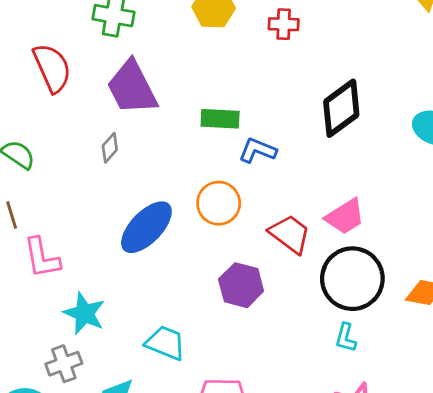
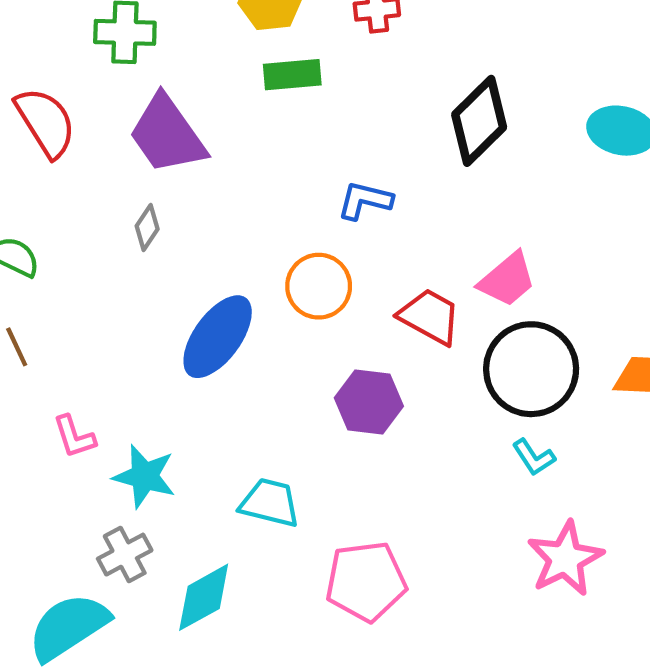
green rectangle: (220, 119) -> (292, 75), moved
pink L-shape: (42, 258) -> (74, 437), moved, size x0.7
cyan L-shape: (346, 338) -> (534, 457), turned -40

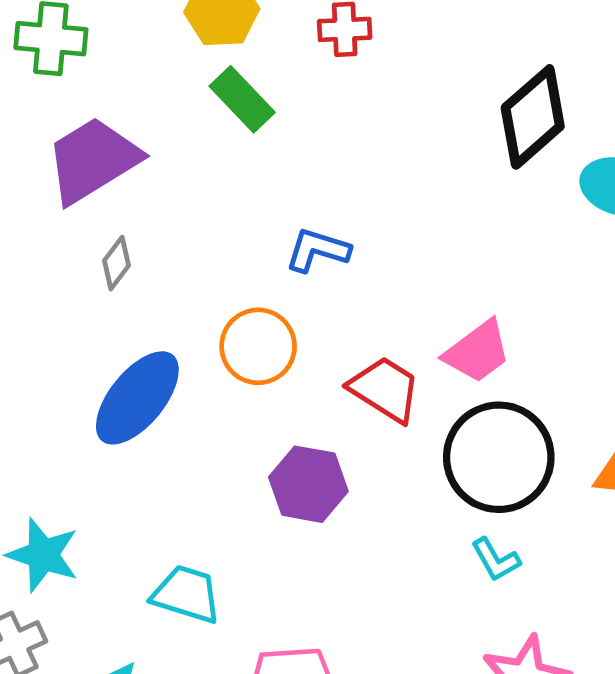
green rectangle: (292, 75) -> (242, 99), turned 48
black diamond: (479, 121) -> (533, 117), moved
purple trapezoid: (167, 134) -> (93, 160), turned 90
gray diamond: (147, 228) -> (116, 263), moved

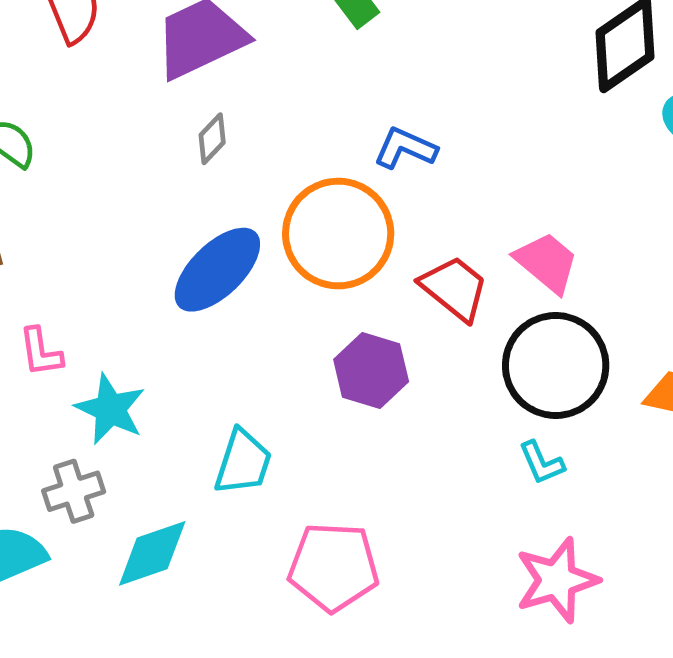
orange circle: (258, 346) -> (338, 234), size x1.5
pink trapezoid: (477, 352) -> (547, 262), turned -110
cyan trapezoid: (187, 594) -> (243, 462), turned 84

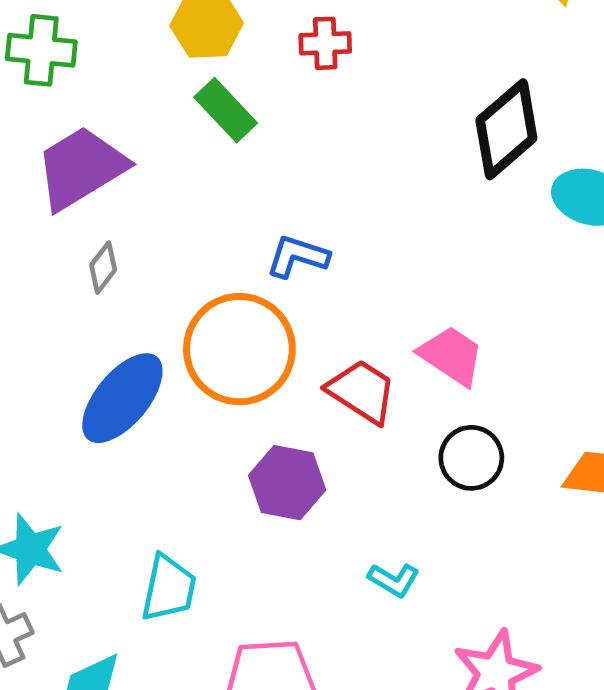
black circle: (556, 365) -> (471, 458), size x0.6
cyan L-shape: (542, 463) -> (394, 580), moved, turned -30

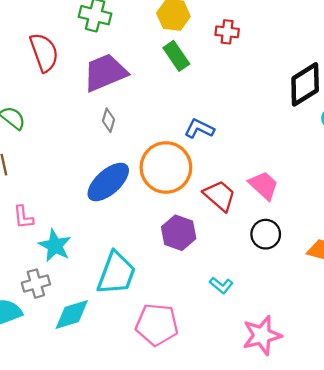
gray diamond: (103, 268) -> (108, 120), turned -30
cyan trapezoid: (169, 588) -> (116, 273), size x1.4

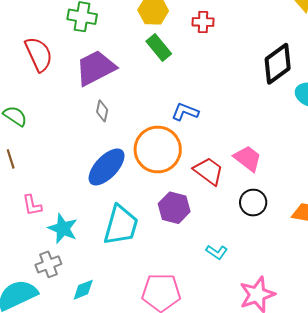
cyan trapezoid: (116, 273) -> (121, 225), moved
cyan diamond: (72, 314) -> (83, 290), size x0.7

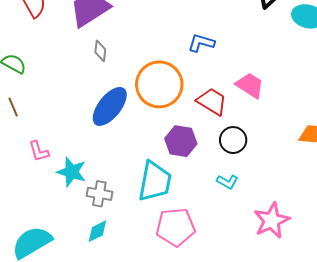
blue L-shape: (185, 112) -> (201, 43), moved
black circle: (253, 203) -> (233, 140), moved
cyan trapezoid: (121, 225) -> (155, 181), moved
gray cross: (48, 264) -> (99, 194), moved, turned 35

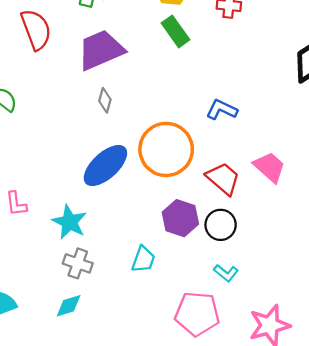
black circle: (233, 140) -> (221, 225), moved
cyan star: (72, 172) -> (69, 222), moved
cyan trapezoid: (155, 181) -> (143, 259), size x0.6
pink pentagon: (176, 227) -> (197, 314), moved

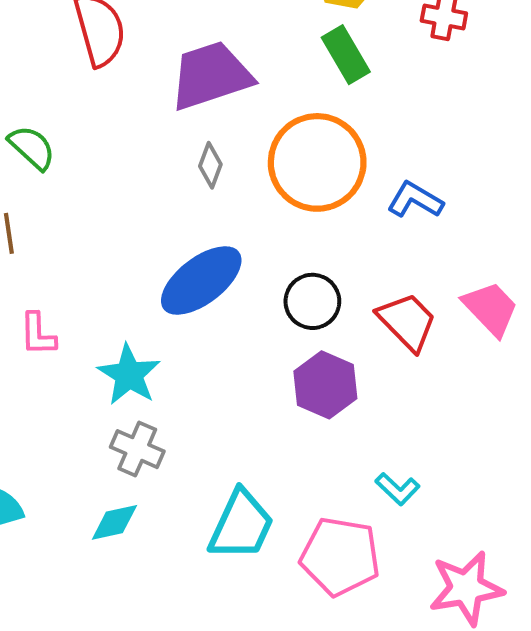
orange circle: (166, 149) -> (317, 162), moved
black circle: (221, 225) -> (312, 301), moved
cyan trapezoid: (143, 259) -> (241, 525), moved, size x1.5

